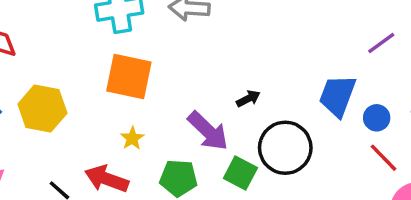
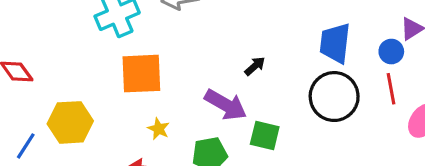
blue circle: (377, 118) -> (391, 52), moved
black circle: (285, 148) -> (334, 97), moved
red line: (384, 158) -> (391, 89), turned 48

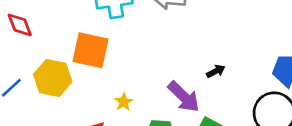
orange square: (141, 74) -> (91, 50), moved

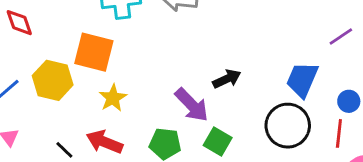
black arrow: (216, 71) -> (227, 79), size x1.4
yellow star: (124, 102) -> (113, 98), moved, size x1.4

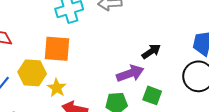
yellow star: (113, 98) -> (57, 88), moved
purple arrow: (192, 105) -> (130, 73), turned -56

